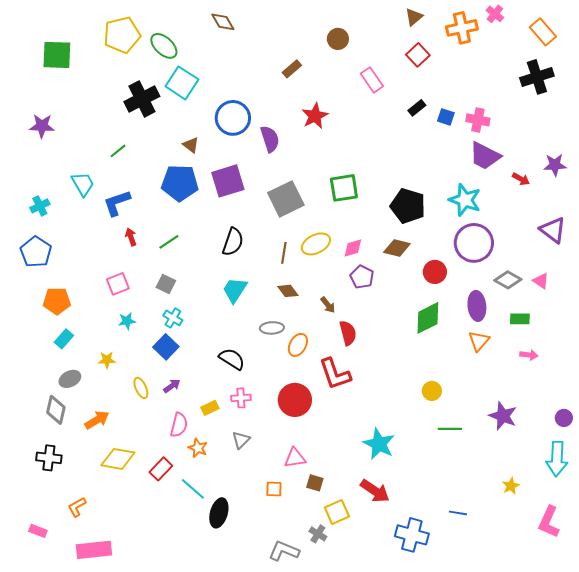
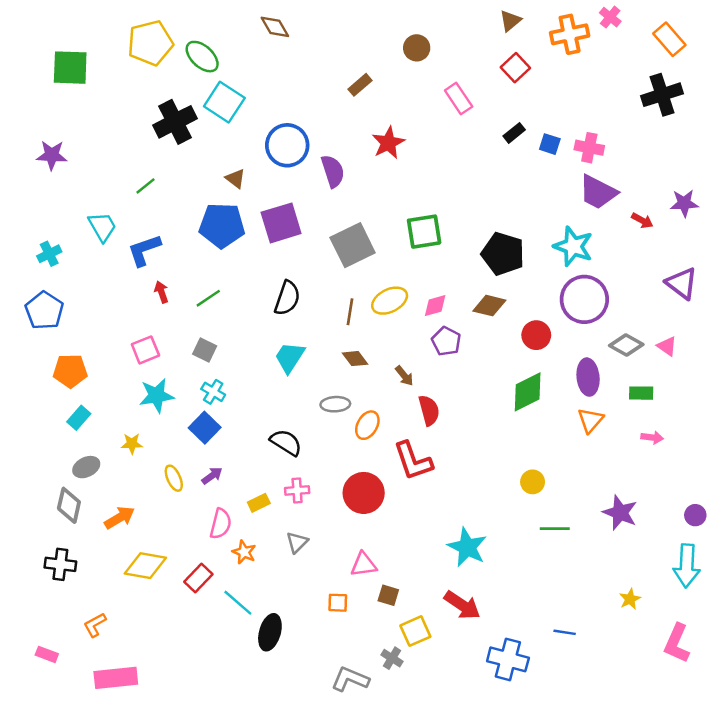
cyan star: (127, 321) -> (157, 396), size x1.6

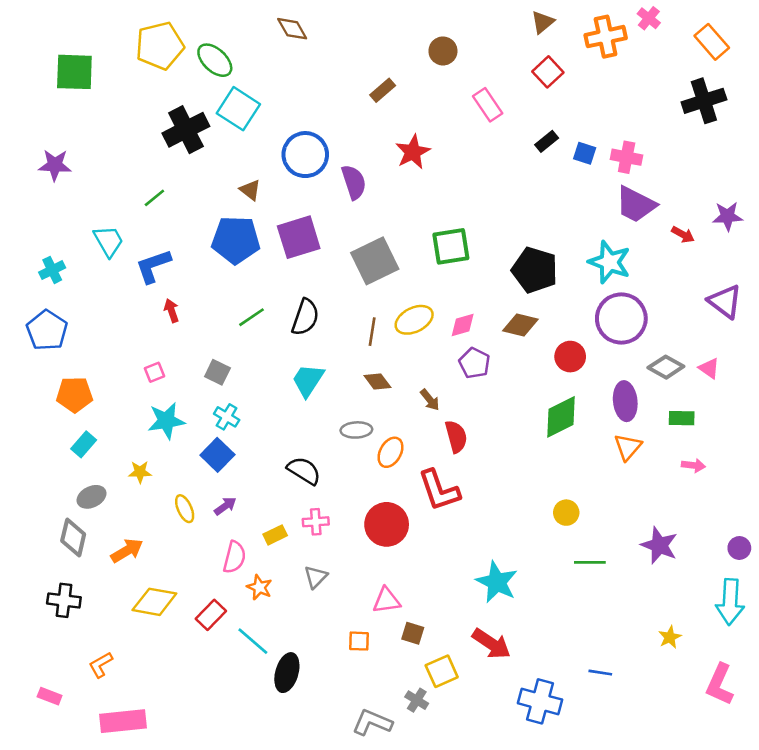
green line: (208, 298) -> (251, 317), moved
pink square: (145, 350) -> (154, 372), size x0.7

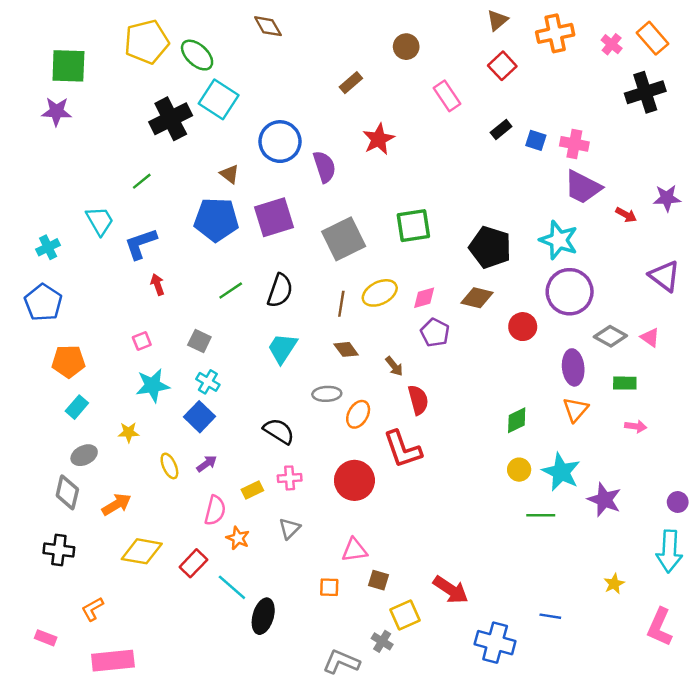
pink cross: (649, 18) -> (612, 44), moved
purple star: (55, 165) -> (56, 111), moved
green diamond: (561, 417) -> (517, 420), moved, size x0.7
cyan star: (497, 582) -> (561, 472), moved

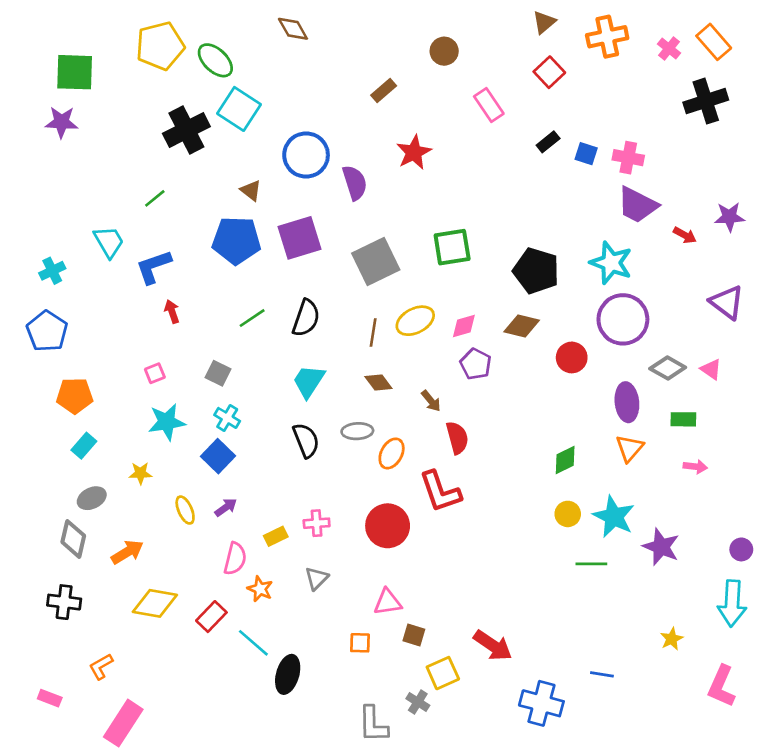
black semicircle: (279, 431) -> (306, 440), moved, turned 36
pink rectangle: (113, 661) -> (123, 723), turned -51
gray L-shape: (341, 662) -> (373, 724), turned -114

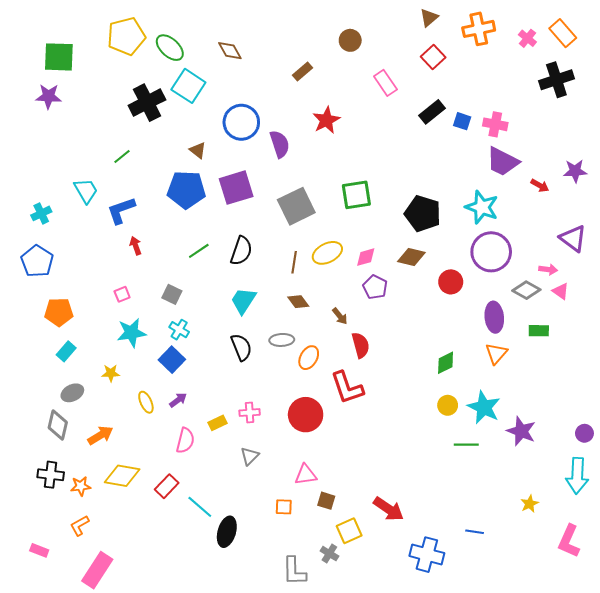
brown diamond: (293, 29) -> (230, 51), moved
black rectangle: (548, 142) -> (432, 112), size x1.4
pink arrow: (695, 467) -> (548, 269), moved
orange star: (260, 589) -> (81, 486), moved, turned -30

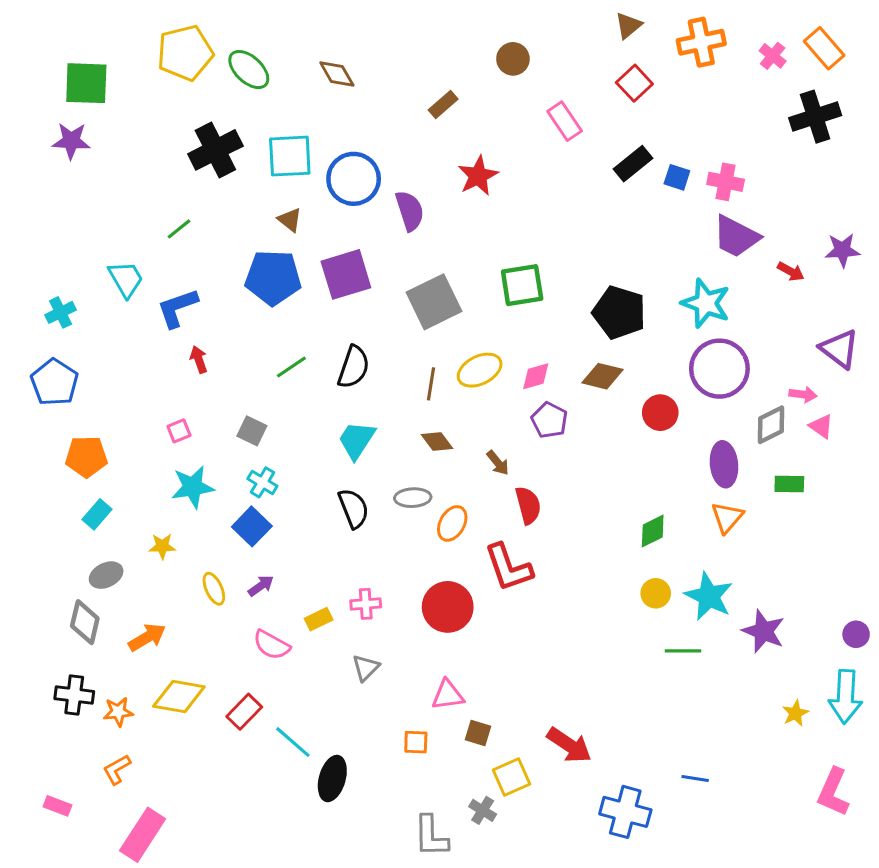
cyan square: (188, 86) -> (290, 156), moved, turned -36
gray diamond: (526, 290) -> (771, 425), turned -56
pink semicircle: (185, 441) -> (272, 645), turned 105
yellow star: (530, 504) -> (795, 713), moved

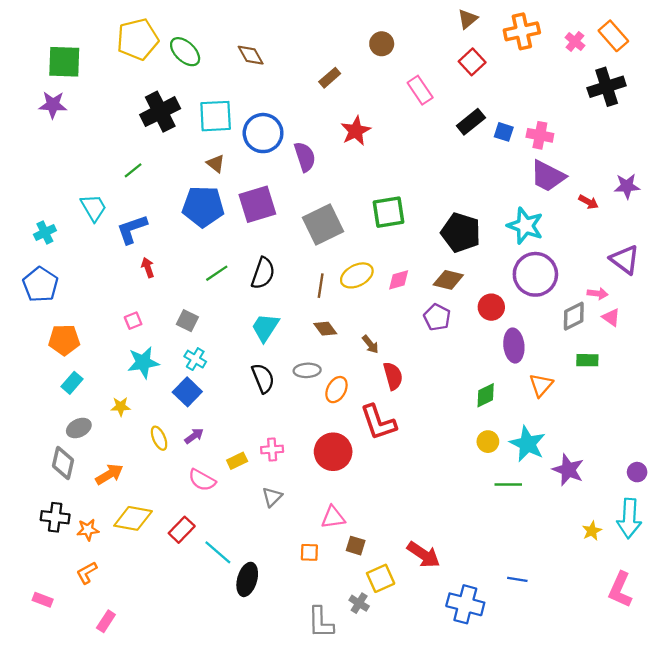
purple pentagon: (549, 420) -> (437, 317), moved
purple ellipse: (724, 464) -> (514, 346), moved
pink rectangle: (143, 835) -> (106, 621), size x0.6

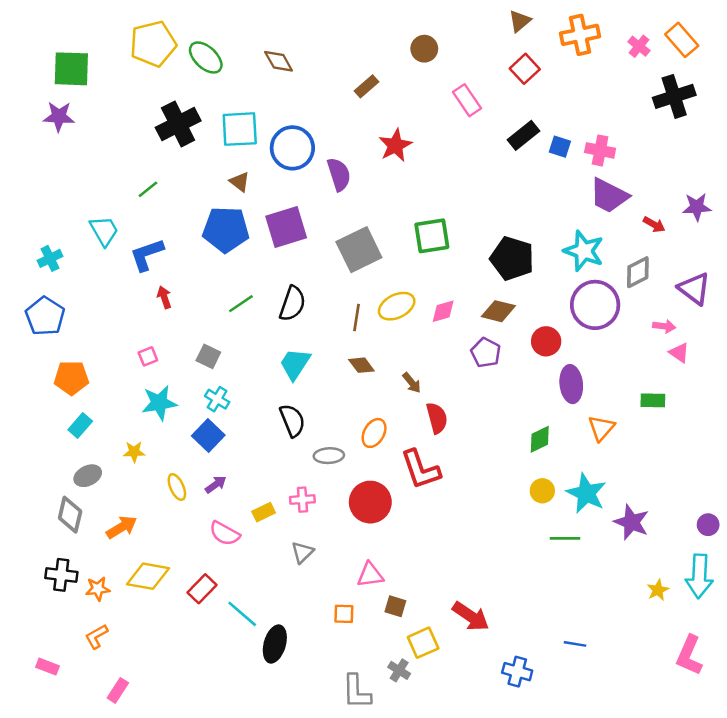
gray diamond: (574, 316) -> (638, 272), moved
gray ellipse: (307, 370) -> (329, 456), moved
blue cross: (465, 604) -> (517, 672), size x0.7

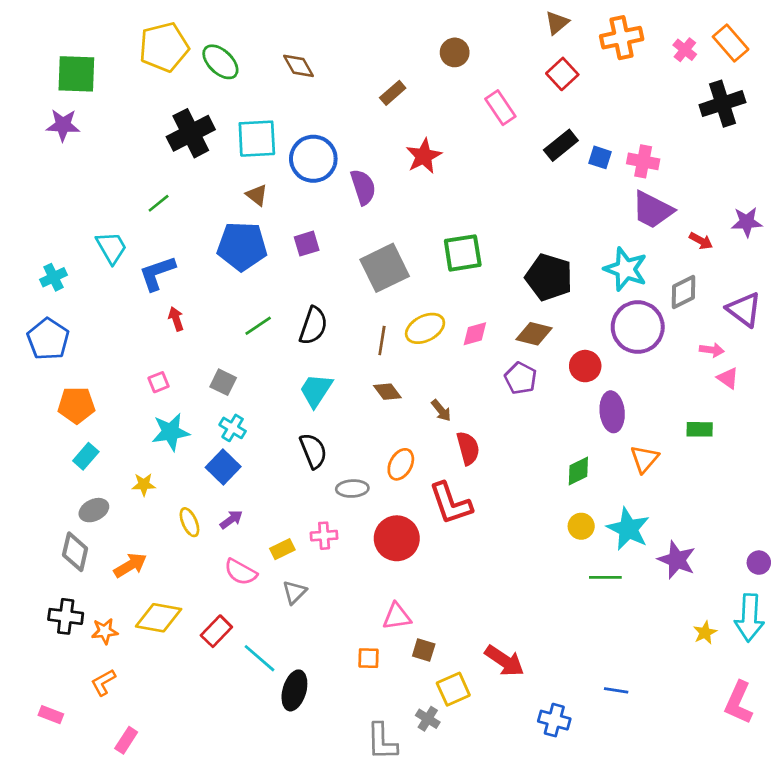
purple square: (286, 227) -> (307, 244), size x0.6
gray triangle: (302, 552) -> (294, 592), moved

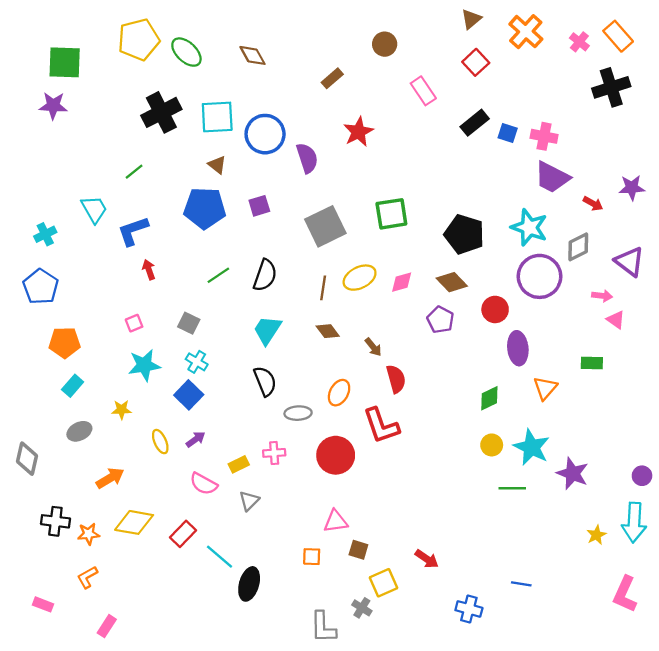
orange cross: (622, 38) -> (526, 32), turned -36
brown diamond: (534, 334) -> (452, 282), turned 32
gray diamond: (75, 552) -> (27, 459), moved
red arrow: (504, 661) -> (427, 559), size x0.7

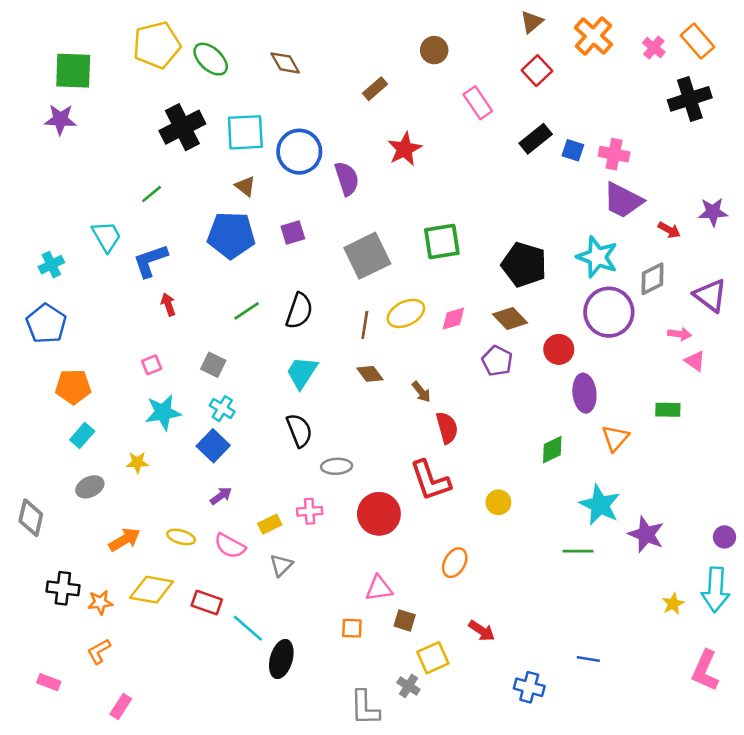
orange ellipse: (339, 393) -> (455, 563), moved
yellow ellipse: (160, 442) -> (181, 537), moved, turned -50
yellow circle: (492, 445) -> (498, 502), moved
red rectangle: (183, 534) -> (207, 602), turned 65

